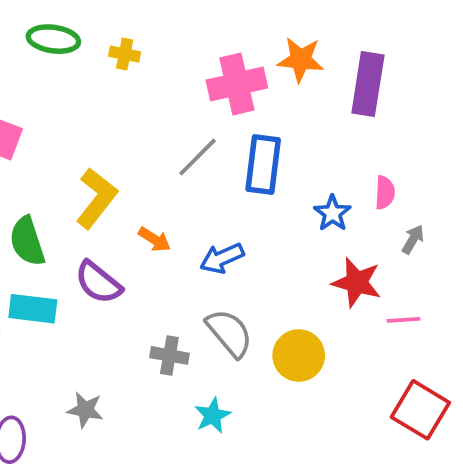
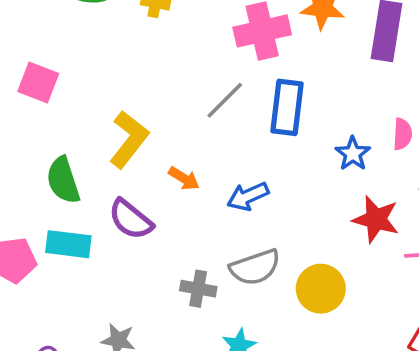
gray semicircle: (229, 333) -> (255, 267), turned 111

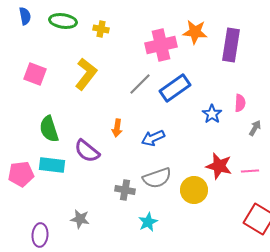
blue rectangle: (287, 107) -> (175, 88), turned 48
yellow L-shape: (129, 139) -> (86, 74), moved
orange arrow: (184, 178) -> (117, 128), turned 66
red star: (376, 219) -> (219, 166), moved

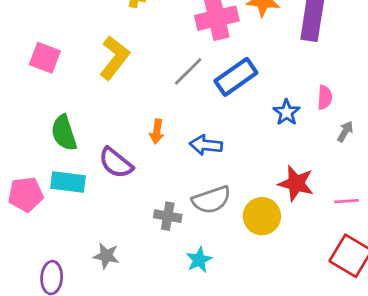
blue arrow: (153, 138) -> (206, 145), turned 30
pink line: (250, 171) -> (347, 201), moved

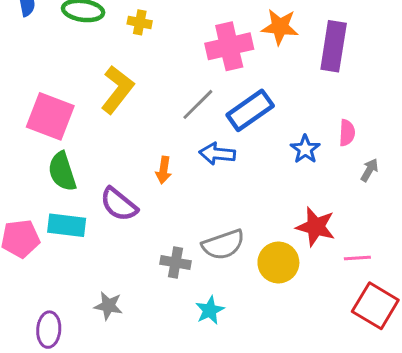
pink square: (45, 58) -> (50, 116), moved, size x1.4
blue arrow: (206, 145) -> (217, 154), moved
pink line: (347, 201) -> (357, 258), moved

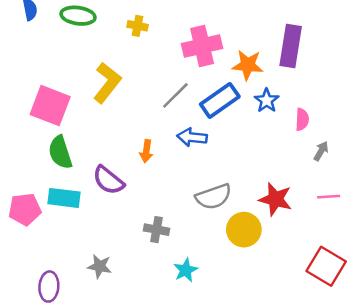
yellow cross: (140, 22) -> (137, 26), moved
orange star: (280, 27) -> (248, 65), moved
blue star: (305, 149) -> (267, 100), moved
gray semicircle: (223, 245) -> (213, 197), moved
pink line: (357, 258) -> (329, 197), moved

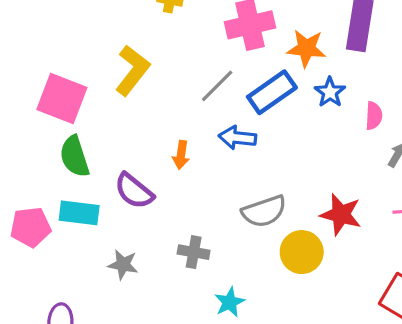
gray star: (100, 266) -> (123, 265), moved

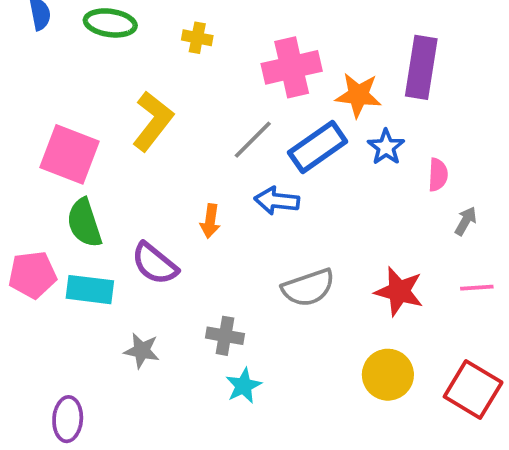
pink pentagon: (31, 227) -> (32, 275), moved
yellow circle: (302, 252) -> (388, 375), moved
cyan star: (230, 302) -> (244, 386), moved

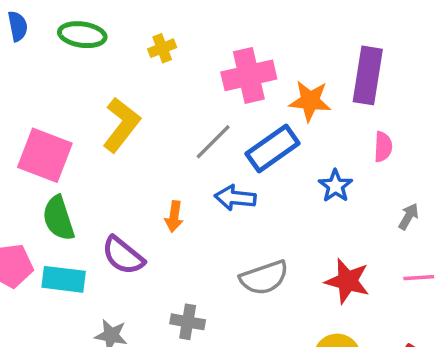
yellow cross: (197, 38) -> (162, 48), turned -32
blue star: (386, 147) -> (335, 186), moved
pink semicircle: (438, 175) -> (383, 147), moved

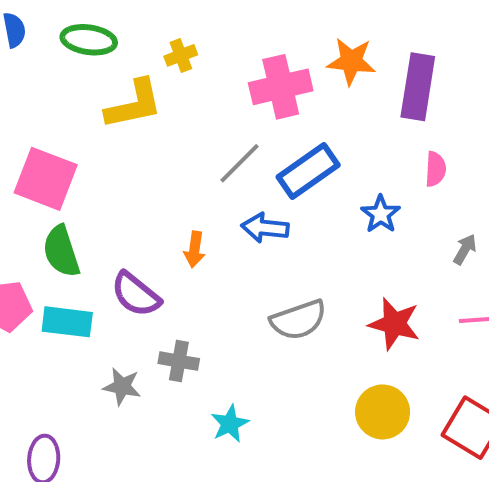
orange star: (310, 101) -> (351, 61), moved
yellow L-shape: (121, 125) -> (134, 104), moved, turned 40
gray cross: (188, 322) -> (179, 361), moved

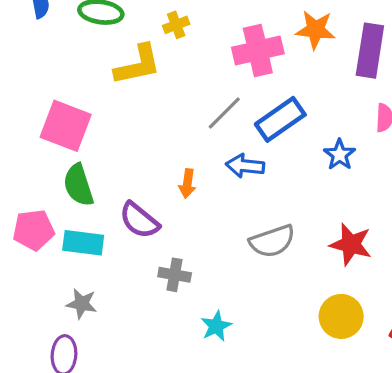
gray star: (122, 386) -> (82, 304), moved

